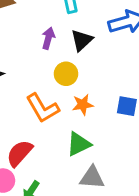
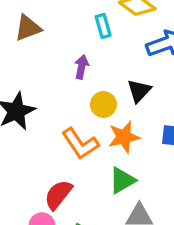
black triangle: (82, 40) -> (139, 91), moved
orange star: (83, 105) -> (124, 137), size x1.4

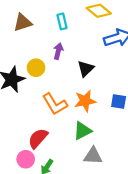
cyan rectangle: (103, 26) -> (62, 21), moved
black triangle: (139, 91) -> (86, 69), moved
yellow circle: (103, 104) -> (36, 68), moved

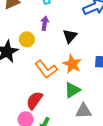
orange star: (85, 101) -> (72, 64), turned -30

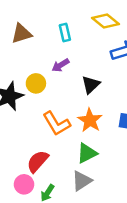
purple arrow: (45, 23) -> (61, 65), turned -136
gray triangle: (83, 111) -> (82, 181), moved, turned -36

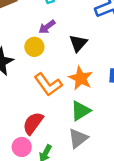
yellow circle: (36, 83) -> (34, 47), moved

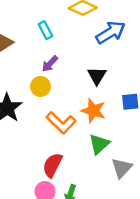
black triangle: (78, 43) -> (97, 76), moved
gray triangle: (78, 138) -> (122, 168), moved

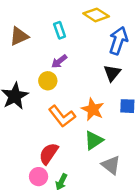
blue arrow: (111, 32) -> (118, 41), turned -48
black triangle: (97, 76) -> (112, 73), moved
gray triangle: (122, 168) -> (111, 165), turned -42

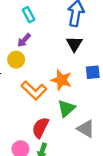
cyan rectangle: (60, 30) -> (29, 15), moved
red semicircle: (49, 154) -> (40, 128), moved

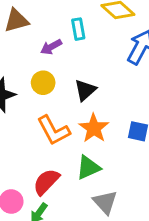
purple arrow: (24, 40) -> (51, 47), moved
black triangle: (74, 44) -> (85, 90), moved

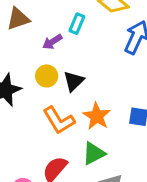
cyan rectangle: (78, 29) -> (77, 24), turned 36
black triangle: (85, 90) -> (74, 81), moved

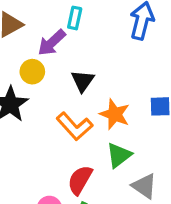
purple arrow: (52, 42) -> (52, 43), size x1.4
yellow circle: (47, 76) -> (32, 72), moved

